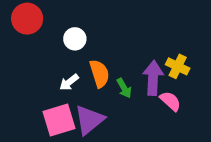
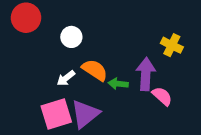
yellow cross: (178, 66) -> (172, 45), moved
orange semicircle: (99, 74) -> (95, 70), turned -40
green arrow: (124, 88) -> (118, 84), turned 126

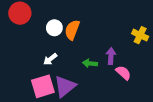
yellow cross: (172, 45) -> (140, 35), moved
orange semicircle: (95, 70) -> (72, 30), moved, turned -102
purple arrow: (146, 74) -> (111, 56), size x0.7

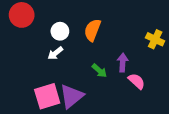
orange semicircle: (72, 30) -> (92, 30), moved
white arrow: (50, 59) -> (55, 53), moved
green arrow: (90, 63) -> (99, 71), turned -144

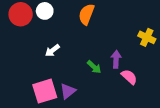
orange semicircle: (92, 30) -> (86, 14), moved
white circle: (60, 31) -> (45, 11), moved
purple triangle: (72, 96) -> (68, 91), size x0.7

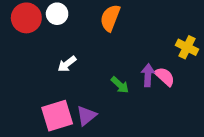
pink semicircle: (129, 77) -> (165, 77), moved

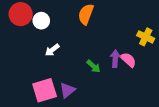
white circle: (57, 14) -> (41, 21), moved

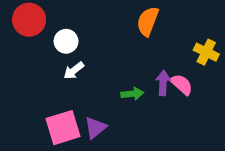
orange semicircle: (86, 14) -> (148, 21), moved
white circle: (41, 21) -> (66, 41), moved
green arrow: (93, 66) -> (132, 94), turned -48

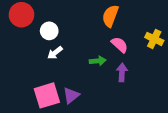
purple arrow: (163, 83) -> (122, 72), moved
pink semicircle: (182, 84) -> (120, 45), moved
green arrow: (132, 94) -> (98, 61), moved

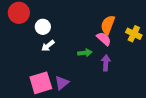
orange semicircle: (110, 16) -> (108, 25), moved

